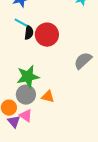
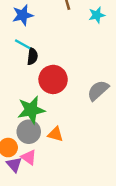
red circle: (47, 35) -> (53, 79), moved

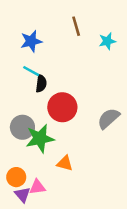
gray circle: (29, 132) -> (22, 127), moved
pink triangle: (29, 157) -> (37, 187), turned -42

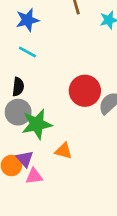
black semicircle: (41, 84) -> (18, 87), moved
red circle: (62, 107) -> (85, 91), moved
purple triangle: (22, 195) -> (25, 159), moved

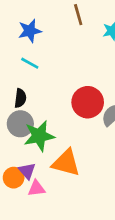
orange triangle: (64, 151) -> (66, 163), size x1.6

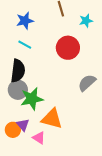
black semicircle: (20, 98) -> (18, 71), size x1.6
red circle: (88, 102) -> (68, 48), moved
pink triangle: (36, 188) -> (39, 138), moved, turned 40

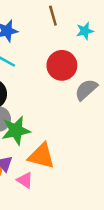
gray semicircle: (87, 83) -> (86, 90), moved

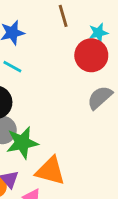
red circle: (62, 65) -> (91, 55), moved

